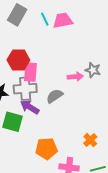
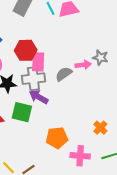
gray semicircle: (55, 96) -> (64, 74), moved

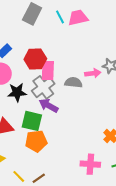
gray semicircle: (64, 74) -> (73, 82), turned 42
gray cross: (33, 79) -> (43, 87), turned -30
orange pentagon: (57, 138) -> (36, 141), moved

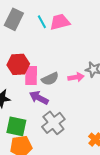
gray semicircle: (73, 82) -> (50, 79), moved, turned 150
gray cross: (43, 87) -> (53, 123), moved
purple arrow: (49, 106) -> (39, 98), moved

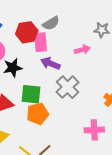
pink arrow: (76, 77) -> (82, 50), moved
gray semicircle: (50, 79) -> (51, 23), moved

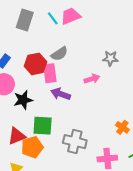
gray cross: (68, 87) -> (75, 142), moved, turned -30
orange pentagon: (38, 114) -> (32, 147), moved

